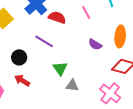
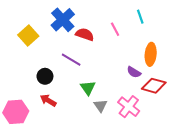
purple semicircle: (95, 44) -> (134, 72), moved
gray triangle: (72, 85) -> (100, 106), turned 48
pink cross: (110, 93) -> (129, 107), moved

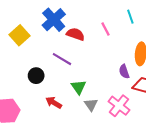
purple semicircle: (134, 72) -> (124, 71), turned 40
red arrow: (48, 100) -> (54, 103), moved

